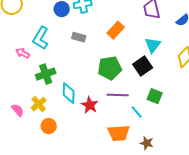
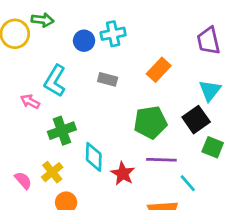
green square: (155, 96) -> (213, 147), moved

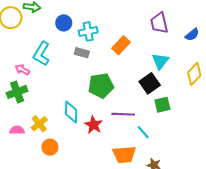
cyan cross: (113, 34) -> (88, 31), moved
green pentagon: (150, 122) -> (101, 86), moved
green cross: (62, 131) -> (17, 92), moved
green square: (213, 147) -> (162, 105), turned -35
pink semicircle: (23, 180) -> (17, 130), turned -48

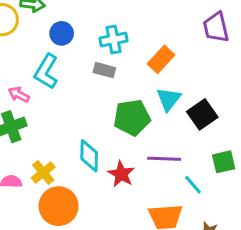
blue circle: (64, 23) -> (62, 33), moved
cyan triangle: (160, 61) -> (169, 99), moved
green square: (162, 105) -> (224, 162), moved
orange circle: (50, 147) -> (59, 206), size x1.6

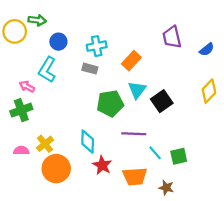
cyan diamond: (89, 156) -> (88, 142), moved
green square: (224, 162) -> (179, 156), moved
red star: (121, 174) -> (102, 165), moved

